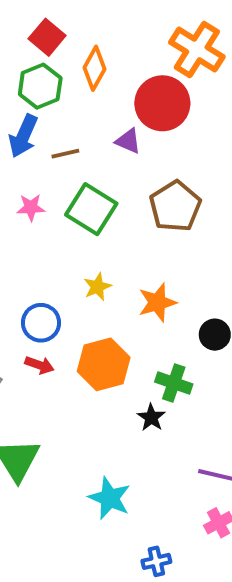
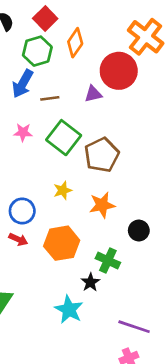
purple triangle: (128, 141) -> (93, 94), turned -42
brown pentagon: (175, 206) -> (102, 155), moved
cyan star: (110, 498) -> (69, 310), moved

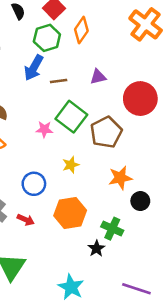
red circle: (119, 71) -> (140, 99), moved
pink star: (23, 132) -> (44, 129), moved
orange star: (102, 205) -> (120, 178), moved
red arrow: (18, 239) -> (26, 220), moved
cyan star: (69, 310) -> (71, 287), moved

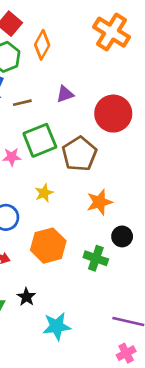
green square: (71, 117) -> (40, 140), turned 36
black circle: (140, 201) -> (122, 236), moved
black star: (96, 248) -> (26, 297), moved
cyan star: (71, 287) -> (57, 326), turned -30

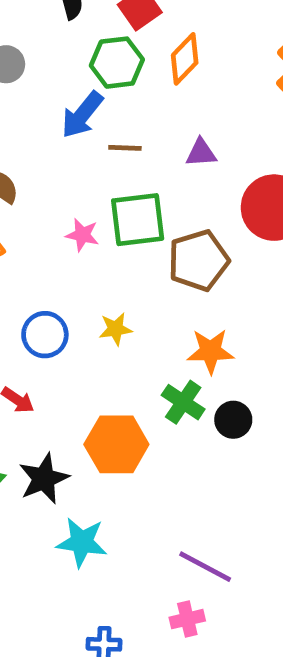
yellow star: (44, 193) -> (116, 329), moved
orange hexagon: (48, 246) -> (116, 444), moved
green cross: (96, 258) -> (183, 402), moved
black star: (26, 297) -> (44, 479), size x1.5

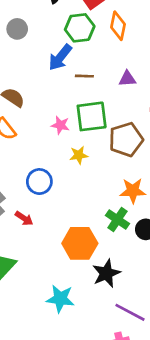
orange diamond: (185, 59) -> (118, 26), turned -32
yellow star: (116, 329) -> (79, 155), moved
black star: (44, 479) -> (106, 273), moved

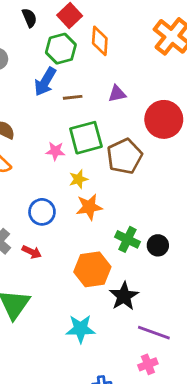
orange star: (133, 191) -> (89, 207), moved

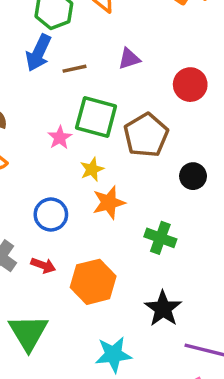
red circle: (164, 119) -> (190, 85), size x0.7
green square: (86, 138) -> (96, 117), turned 36
pink star: (55, 151) -> (60, 138), turned -30
black circle: (158, 245) -> (193, 176), moved
orange hexagon: (92, 269) -> (93, 282), moved

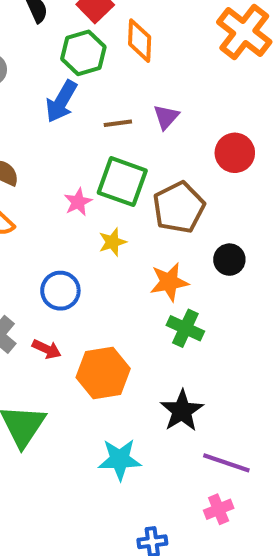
purple triangle: (129, 59) -> (166, 117), turned -35
brown line: (75, 69) -> (118, 123), moved
orange star: (109, 203) -> (169, 282), moved

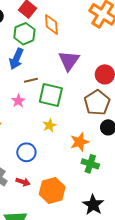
purple triangle: (166, 117) -> (69, 61), size x1.6
brown line: (118, 123) -> (31, 80), moved
pink star: (78, 202) -> (18, 101), moved
brown pentagon: (179, 207) -> (97, 103), moved

